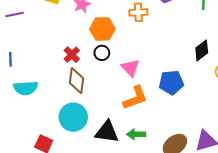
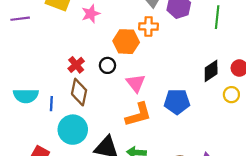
orange hexagon: (102, 29) -> (126, 42), moved
blue line: (10, 59) -> (51, 104), moved

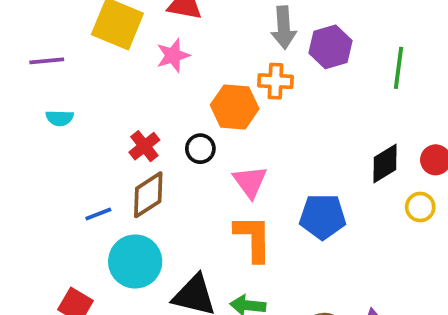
brown diamond: (79, 92) -> (148, 195), turned 44
cyan semicircle: (26, 96) -> (60, 118), moved, size x0.6
blue line: (51, 104) -> (98, 214), turned 64
orange L-shape: (138, 115) -> (253, 238), turned -76

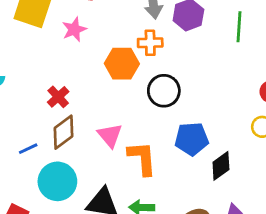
black circle: (200, 149) -> (164, 91), moved, size x1.5
black diamond: (385, 164) -> (221, 166), moved
pink triangle: (250, 182) -> (110, 135), moved

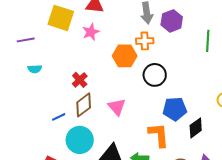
green line: (239, 27) -> (208, 41), moved
orange L-shape: (142, 158) -> (159, 135), moved

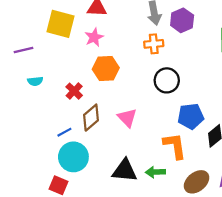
orange hexagon: (125, 56) -> (106, 68), moved
red cross: (80, 80) -> (74, 91), moved
cyan circle: (80, 140) -> (73, 157), moved

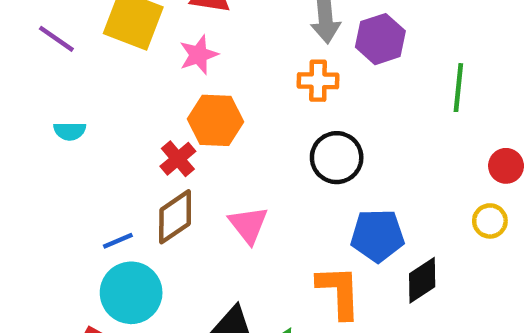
purple line: (24, 50) -> (56, 39), moved, turned 42
red cross: (74, 91) -> (178, 159), moved

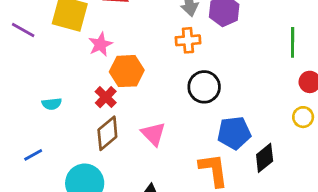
pink star: (199, 55) -> (100, 44), moved
green line: (458, 88) -> (293, 42), moved
cyan semicircle: (70, 131) -> (52, 104), moved
blue line: (118, 241) -> (33, 155), moved

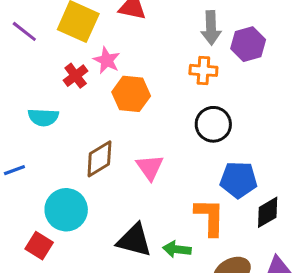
pink star: (100, 44) -> (107, 60), turned -30
red cross: (106, 97) -> (76, 76), moved
cyan semicircle: (52, 104) -> (43, 117), size x1.4

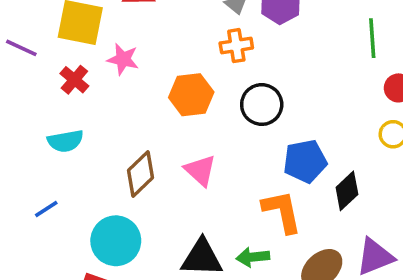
red cross: (76, 76) -> (74, 80), moved
orange hexagon: (131, 94) -> (191, 95), moved

